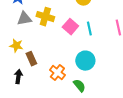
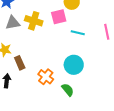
pink square: (70, 27) -> (59, 17), moved, turned 35
cyan line: (89, 29) -> (78, 33), turned -64

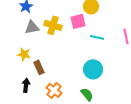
orange cross: (46, 77) -> (54, 90), moved

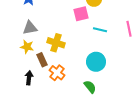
yellow cross: (53, 25) -> (56, 43), moved
gray triangle: (32, 27) -> (30, 28), moved
orange cross: (54, 90) -> (57, 73), moved

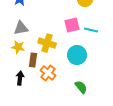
pink square: (81, 14) -> (72, 25), moved
brown rectangle: (42, 60) -> (33, 60), turned 32
cyan circle: (96, 62) -> (77, 55), moved

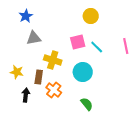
gray triangle: (21, 28) -> (34, 38), moved
cyan line: (91, 30) -> (97, 47), turned 32
yellow star: (18, 47) -> (17, 72), moved

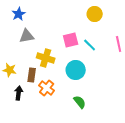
yellow circle: (91, 16) -> (95, 14), moved

